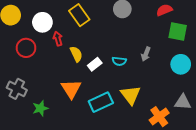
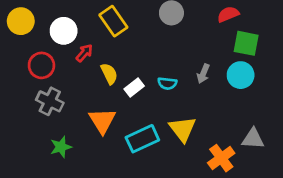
red arrow: (58, 39) -> (84, 53), turned 56
cyan circle: (181, 64) -> (241, 75), moved
gray cross: (17, 89) -> (50, 101), moved

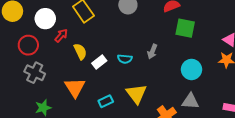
cyan circle: (241, 75) -> (192, 69), moved
cyan rectangle: (142, 139) -> (106, 101), size x0.6

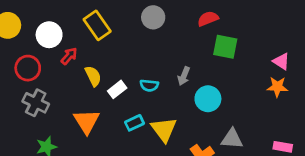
cyan circle: (192, 69) -> (208, 99), moved
cyan rectangle: (106, 101) -> (135, 123), moved

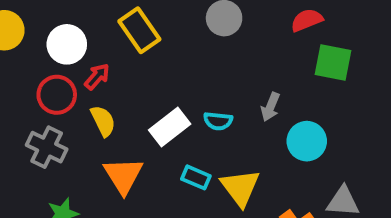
red circle: (28, 68) -> (57, 95), moved
yellow semicircle: (93, 76) -> (103, 121), moved
white rectangle: (117, 89) -> (170, 127), size x1.4
cyan rectangle: (135, 123) -> (196, 177), turned 48

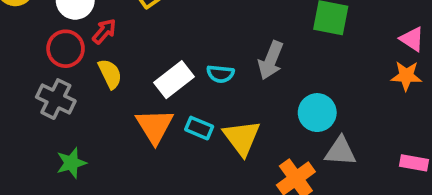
gray arrow: (270, 107) -> (271, 60), size x1.4
cyan circle: (307, 141) -> (317, 113), moved
orange triangle: (123, 175) -> (155, 126), moved

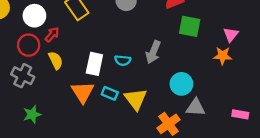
pink triangle: (412, 39) -> (231, 35), moved, turned 35
orange star: (406, 76) -> (223, 56), moved
white rectangle: (174, 80) -> (94, 64), turned -40

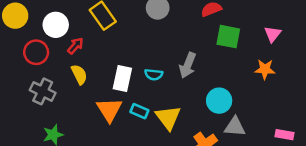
pink triangle: (231, 35) -> (273, 34), moved
red circle: (29, 45) -> (36, 52), moved

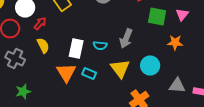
pink triangle: (273, 34) -> (182, 15), moved
orange star: (265, 69) -> (175, 43), moved
yellow triangle: (168, 118) -> (120, 69), moved
gray triangle: (235, 127) -> (177, 86), moved

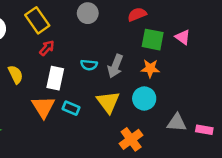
pink triangle: (182, 15) -> (183, 37), turned -32
red arrow: (40, 24) -> (47, 48), moved
orange star: (175, 43) -> (150, 68), moved
cyan semicircle: (100, 46) -> (89, 65), moved

